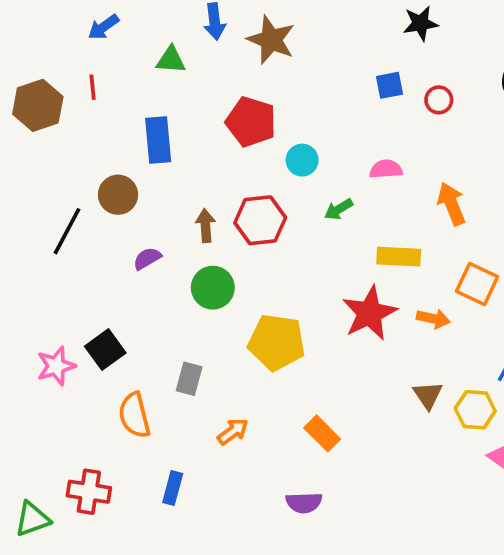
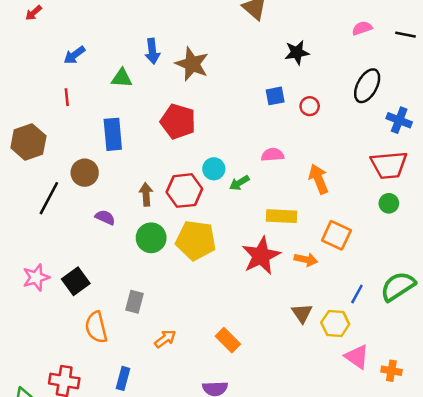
brown hexagon: (38, 105) -> (28, 142), moved
cyan circle: (302, 160) -> (214, 169), moved
purple semicircle: (147, 258) -> (105, 217), turned 54
yellow pentagon: (277, 342) -> (196, 240), moved
pink star: (56, 366) -> (36, 277), moved

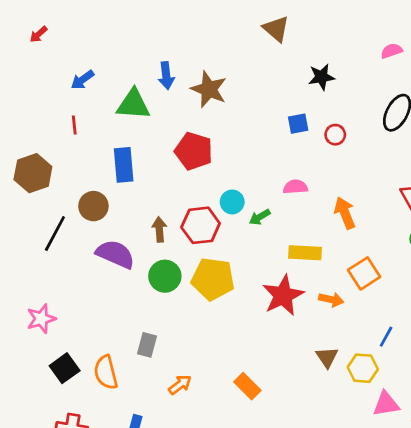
green triangle: (122, 78) -> (133, 104), size x1.5
purple semicircle: (105, 217) -> (115, 254), size x1.8
orange square: (336, 235) -> (364, 273), turned 32
black square: (76, 281) -> (65, 368), moved
pink triangle: (357, 357) -> (386, 404), turned -44

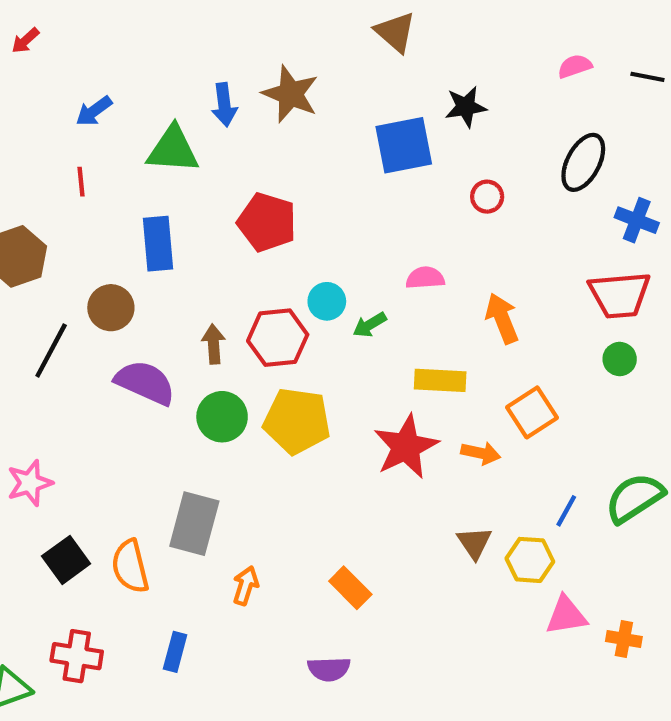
brown star: (209, 89) -> (290, 94), moved
blue square: (298, 124) -> (404, 145), moved, size x1.8
gray rectangle: (147, 345) -> (194, 524), size x1.6
orange arrow: (180, 385) -> (246, 586), turned -35

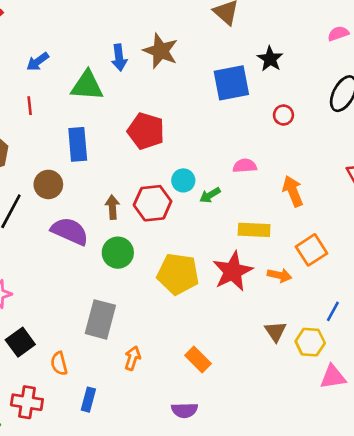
black star: (466, 107) -> (270, 59), turned -30
yellow pentagon: (297, 421) -> (178, 274), moved
orange semicircle: (130, 566) -> (59, 363), moved, size x0.7

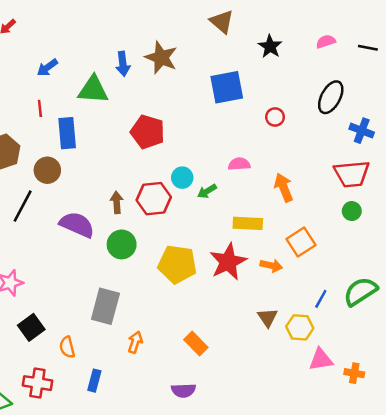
black star: (270, 59) -> (270, 46), moved
blue rectangle: (78, 144) -> (67, 133), moved
brown circle: (48, 184) -> (47, 170), moved

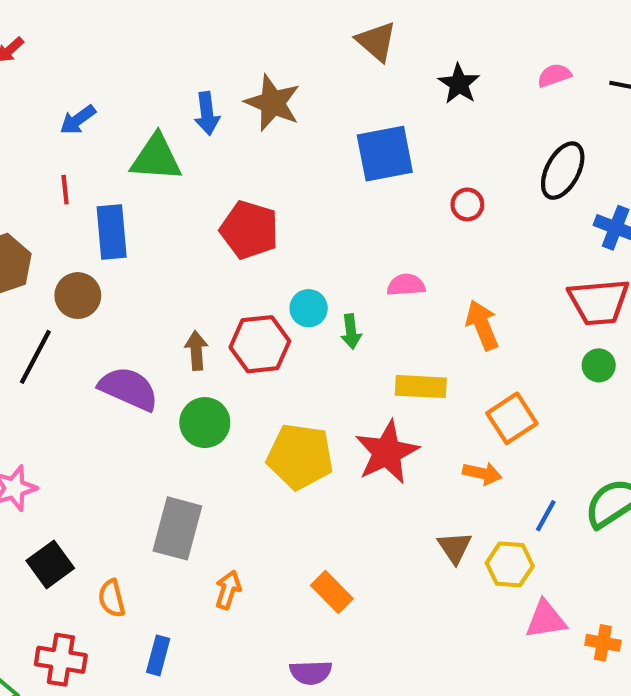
green arrow: (207, 191) -> (351, 332), turned -66
orange arrow: (271, 265) -> (482, 473), moved

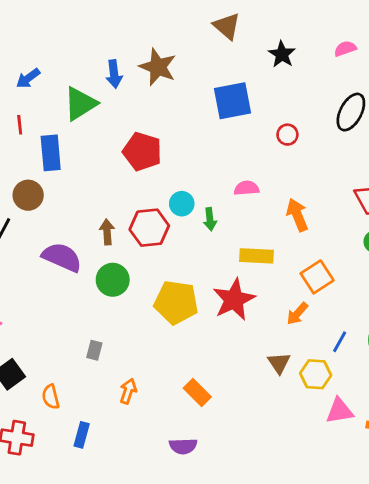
green triangle: (156, 158) -> (80, 104), turned -36
orange arrow: (482, 473) -> (297, 314), turned 120
gray rectangle: (177, 528) -> (94, 350), size x0.5

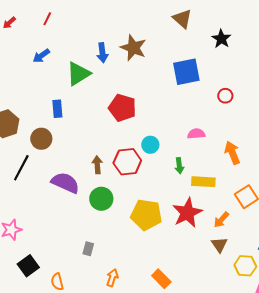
red line: (20, 125) -> (47, 19), moved, turned 32
blue rectangle: (51, 153) -> (57, 109), size x0.7
green arrow: (210, 219) -> (179, 166), moved
orange arrow: (297, 314) -> (221, 220), moved
brown triangle: (279, 363) -> (219, 245), moved

